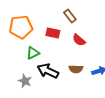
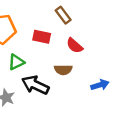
brown semicircle: (76, 69) -> (63, 70), moved

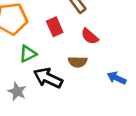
red rectangle: (42, 37) -> (55, 27), turned 54
blue arrow: (100, 85) -> (117, 78), turned -138

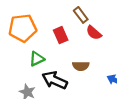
red semicircle: (90, 36) -> (94, 33), moved

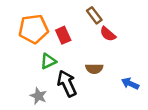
red rectangle: (61, 35) -> (63, 35), moved
black arrow: (55, 80) -> (67, 84), turned 40

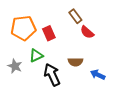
blue arrow: (130, 84) -> (98, 75), moved
gray star: (38, 96) -> (15, 66), moved

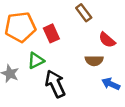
red semicircle: (87, 32) -> (107, 40), moved
brown semicircle: (75, 62) -> (94, 61), moved

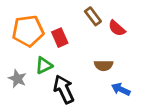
red semicircle: (107, 40) -> (117, 28), moved

